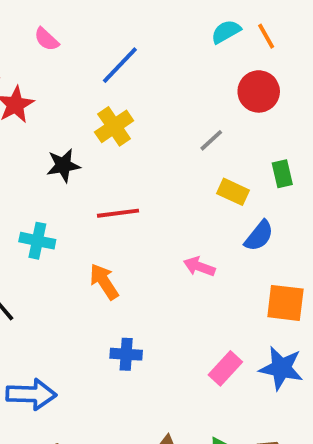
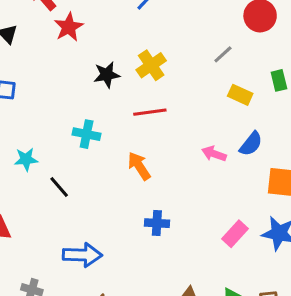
yellow cross: (114, 126) -> (151, 65), moved
blue semicircle: (259, 236) -> (251, 144), moved

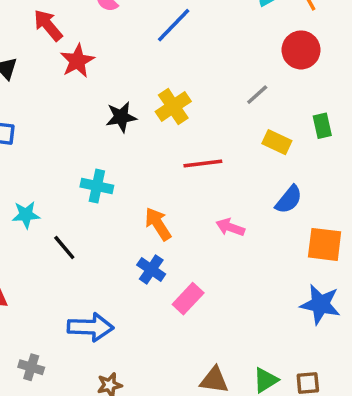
red line: (150, 112) -> (203, 163), moved
pink arrow: (214, 154) -> (230, 227), moved
blue cross: (157, 223) -> (151, 269), moved, turned 30
pink rectangle: (235, 234) -> (188, 299), moved

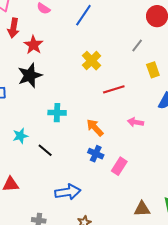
red arrow: (48, 25) -> (13, 28), turned -120
black star: (121, 117) -> (30, 75), moved, size x1.4
yellow rectangle: (277, 142) -> (153, 70), turned 56

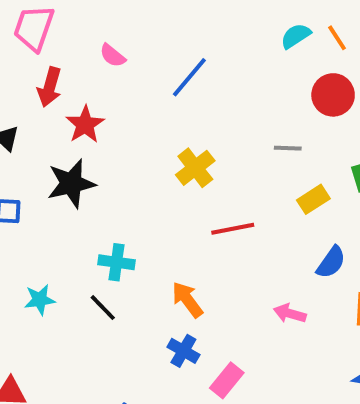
gray line: (137, 46) -> (288, 148), turned 48
yellow rectangle: (153, 70) -> (313, 199), turned 70
pink arrow: (136, 122) -> (290, 313), moved
black line: (45, 150) -> (103, 308), moved

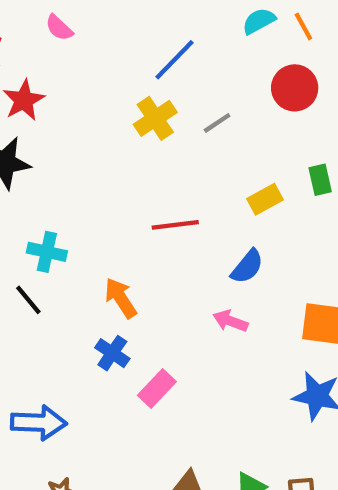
blue line: (189, 77) -> (175, 60), moved
gray line: (288, 148) -> (217, 123), moved, turned -40
yellow cross: (195, 168) -> (155, 118), moved
blue semicircle: (331, 262) -> (247, 267), moved

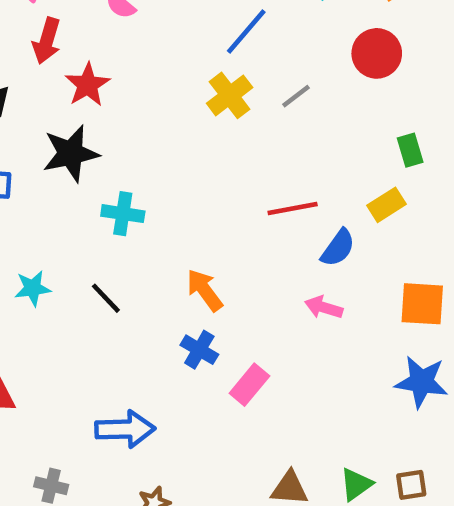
yellow rectangle: (265, 199) -> (387, 205), moved
red line: (175, 225) -> (293, 208), moved
cyan cross: (47, 252) -> (123, 214), moved

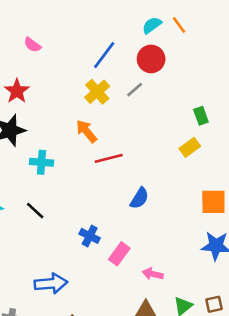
red circle: (377, 53) -> (151, 59), moved
red line: (293, 208) -> (109, 158), moved
blue semicircle: (338, 248) -> (139, 198), moved
orange arrow: (205, 290) -> (86, 131), moved
pink arrow: (324, 307) -> (153, 274), moved

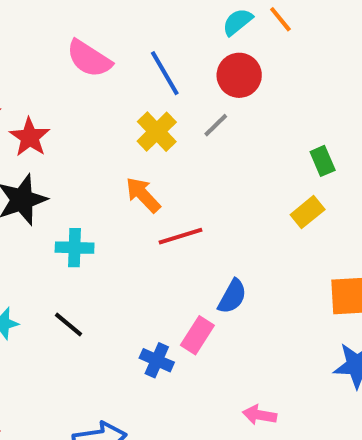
pink semicircle: (32, 45) -> (89, 59), moved, size x1.6
blue line: (104, 55) -> (165, 73), turned -64
pink rectangle: (119, 254) -> (197, 335), moved

